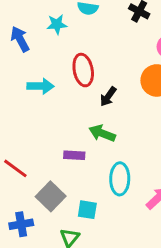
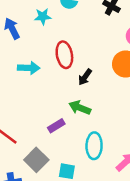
purple rectangle: (74, 155) -> (56, 126), turned -35

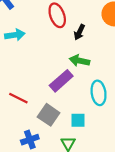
cyan arrow: (29, 68) -> (15, 35), moved
purple rectangle: (56, 126) -> (61, 81), size x1.5

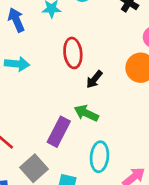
purple rectangle: (61, 81) -> (59, 132), turned -35

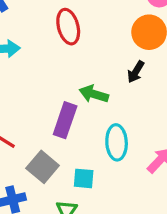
black arrow: (94, 79) -> (136, 72), moved

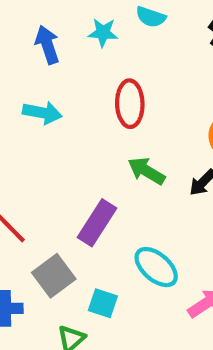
green arrow: (94, 94) -> (146, 171), moved
cyan ellipse: (117, 142) -> (156, 267), turned -60

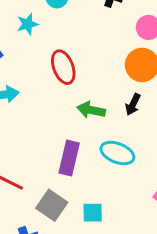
cyan ellipse: (156, 267) -> (117, 153), moved

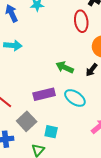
red ellipse: (63, 67) -> (81, 21), moved
purple rectangle: (69, 158) -> (44, 94), turned 50

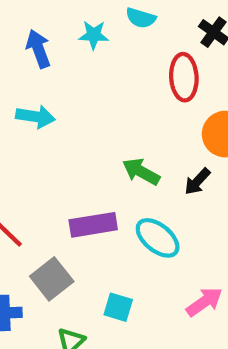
cyan square: (51, 132) -> (118, 307), moved

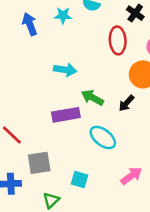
cyan arrow: (35, 117) -> (65, 70), moved
purple rectangle: (93, 225) -> (66, 115), moved
gray square: (52, 279) -> (39, 163), turned 30

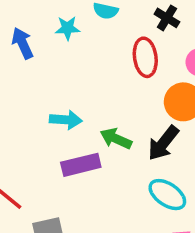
cyan arrow: (65, 70) -> (66, 120), moved
black arrow: (126, 103) -> (163, 143), size x1.5
cyan ellipse: (103, 137) -> (167, 195), moved

